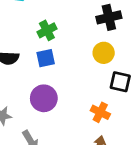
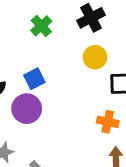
green cross: (47, 30) -> (41, 26), moved
purple circle: (44, 98) -> (27, 109), moved

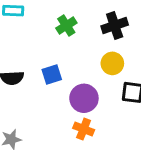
purple circle: (27, 109) -> (84, 98), moved
orange cross: (108, 122) -> (84, 129), moved

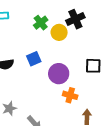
yellow circle: (112, 63) -> (59, 32), moved
orange cross: (84, 129) -> (70, 95), moved

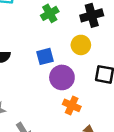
yellow circle: (59, 32) -> (81, 45), moved
blue square: (34, 59) -> (45, 56), moved

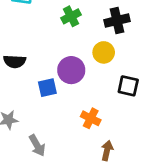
blue square: (45, 56) -> (47, 88), moved
purple circle: (62, 77) -> (71, 70), moved

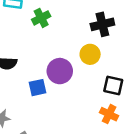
green cross: (71, 16) -> (41, 18), moved
orange cross: (91, 118) -> (109, 114), moved

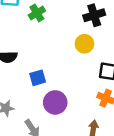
purple circle: (60, 71) -> (55, 102), moved

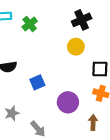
purple circle: (55, 102) -> (68, 102), moved

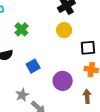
green cross: (30, 24) -> (21, 29), moved
gray star: (12, 113) -> (22, 95), moved

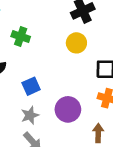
green cross: (21, 29) -> (21, 37), turned -32
gray star: (22, 95) -> (30, 115), moved

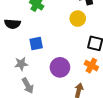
gray star: (30, 115) -> (21, 64), moved

